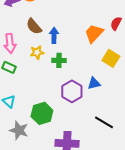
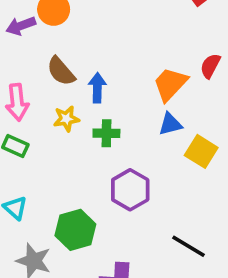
yellow square: (111, 58) -> (201, 151), moved
blue triangle: (94, 83) -> (170, 124), moved

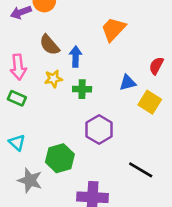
red semicircle: (210, 66) -> (156, 66), moved
orange trapezoid: (170, 84) -> (113, 29), moved

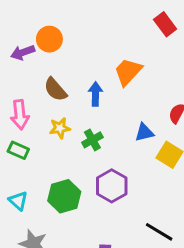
blue arrow: (76, 57) -> (95, 94), moved
green cross: (82, 89) -> (92, 140), turned -30
green hexagon: (60, 158) -> (64, 196), moved

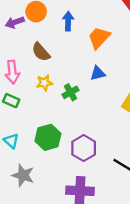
blue arrow: (95, 94) -> (68, 21), moved
blue triangle: (144, 132) -> (98, 73), moved
purple hexagon: (112, 186) -> (84, 148), moved

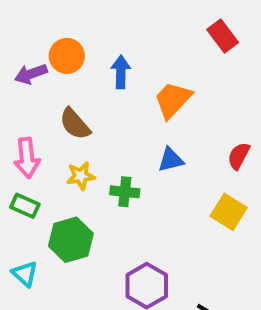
green cross: (71, 92) -> (125, 192), turned 35
green hexagon: (48, 137) -> (71, 240), moved

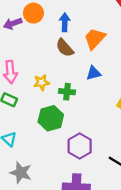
brown semicircle: (75, 124) -> (65, 48), moved
green hexagon: (71, 240) -> (51, 118), moved

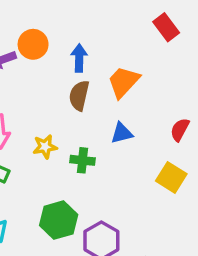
brown semicircle: (65, 48) -> (79, 95), turned 54
green hexagon: (51, 118) -> (59, 220), moved

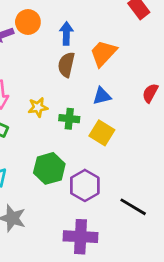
yellow square: (171, 177) -> (102, 133), moved

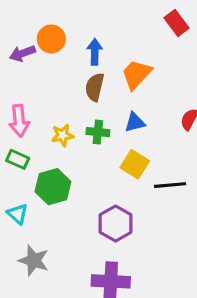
green cross: (69, 119) -> (98, 132), moved
green hexagon: (49, 168) -> (53, 187), moved
black line: (133, 207) -> (170, 185), moved, turned -36

